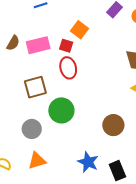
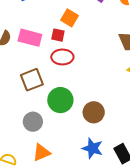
pink rectangle: (38, 45) -> (30, 38), turned 35
red ellipse: (68, 68) -> (62, 57), turned -70
brown circle: (113, 125) -> (94, 112), moved

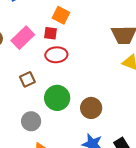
pink rectangle: (30, 38) -> (23, 38), turned -55
brown square: (32, 80) -> (27, 79), size x0.7

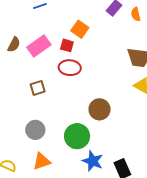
green circle: (57, 98) -> (77, 136), moved
brown circle: (91, 108) -> (100, 109), moved

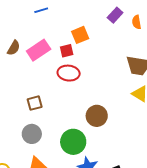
orange square: (80, 29) -> (80, 35), turned 30
red square: (67, 45) -> (67, 51), turned -32
brown square: (38, 88) -> (35, 103), moved

